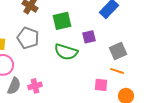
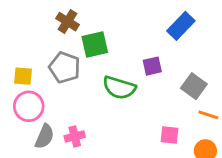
green square: (62, 21) -> (95, 45), moved
gray square: (118, 51) -> (194, 86), turned -30
orange line: (117, 71) -> (208, 115), moved

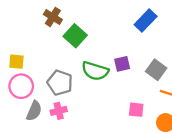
green square: (95, 45) -> (75, 36), turned -35
purple square: (152, 66) -> (122, 64), moved
gray pentagon: (65, 68) -> (60, 83), moved

